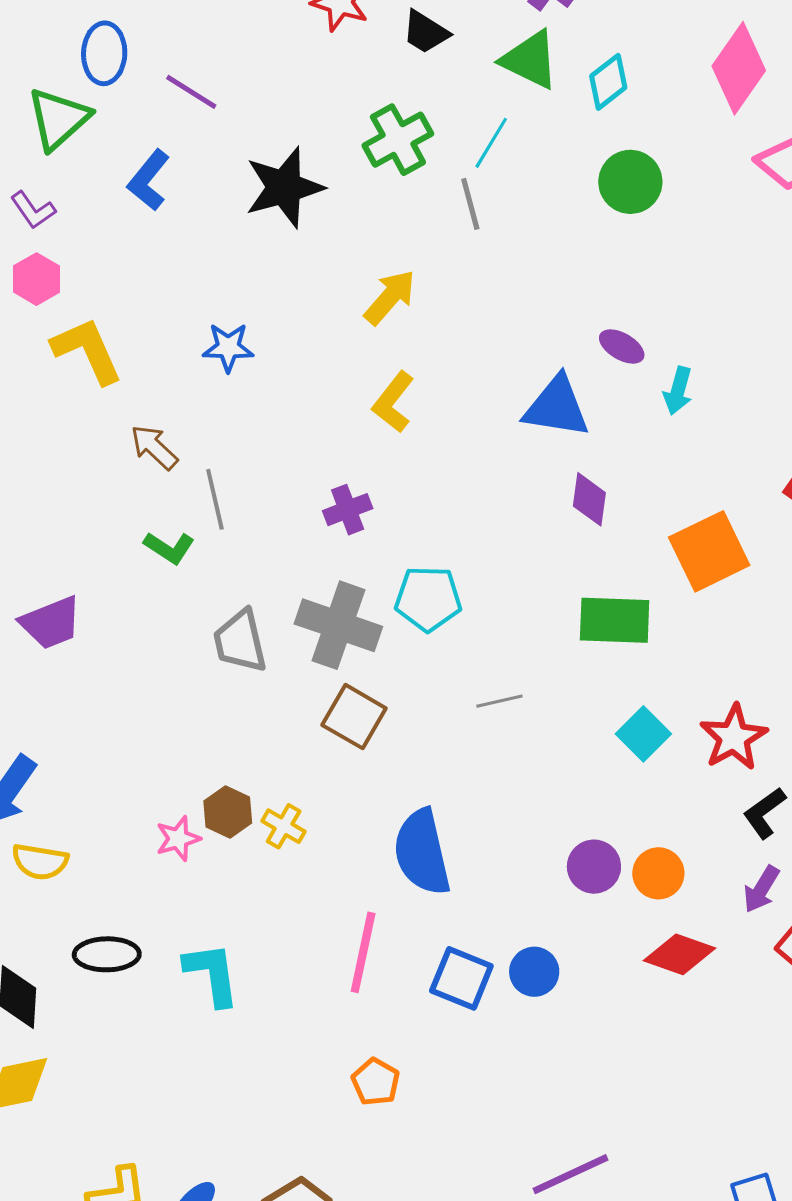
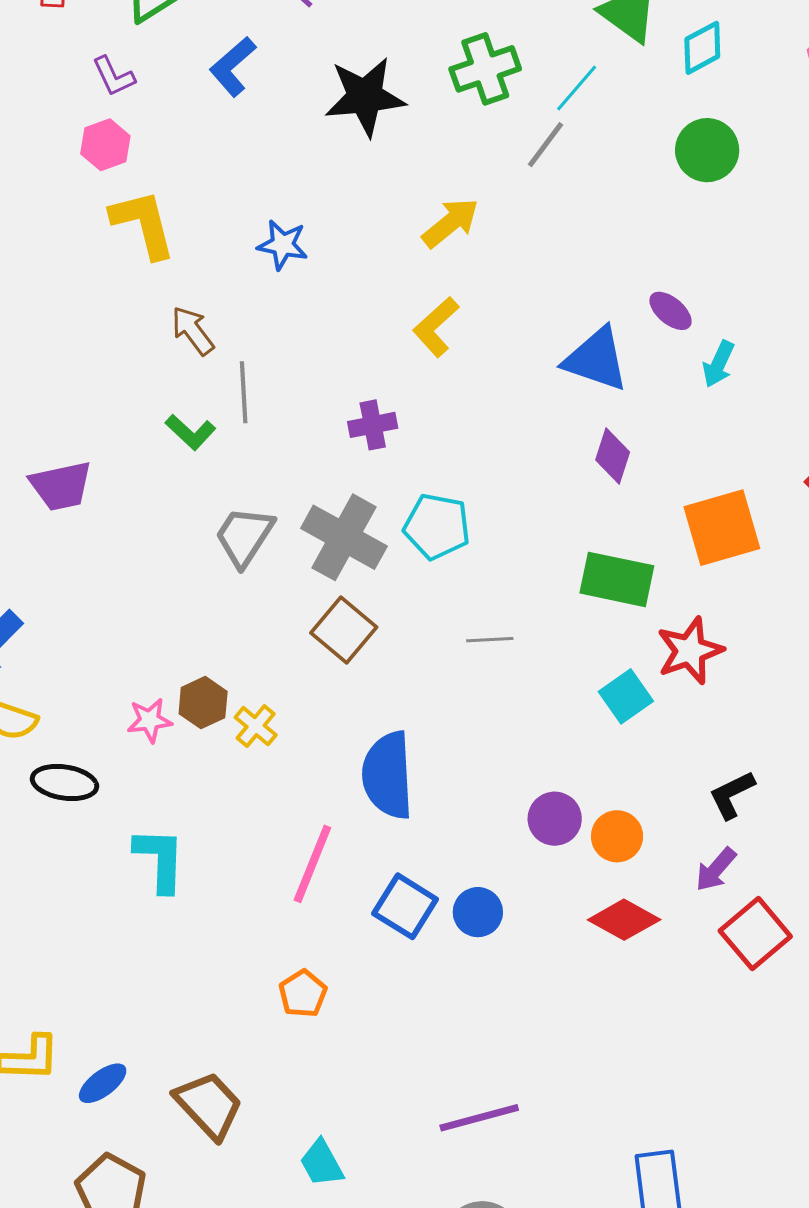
gray line: (470, 204) -> (546, 145), turned 42
gray trapezoid: (240, 641) -> (244, 536), turned 36
red star: (734, 737) -> (690, 651), moved
black ellipse: (107, 954) -> (64, 783), moved

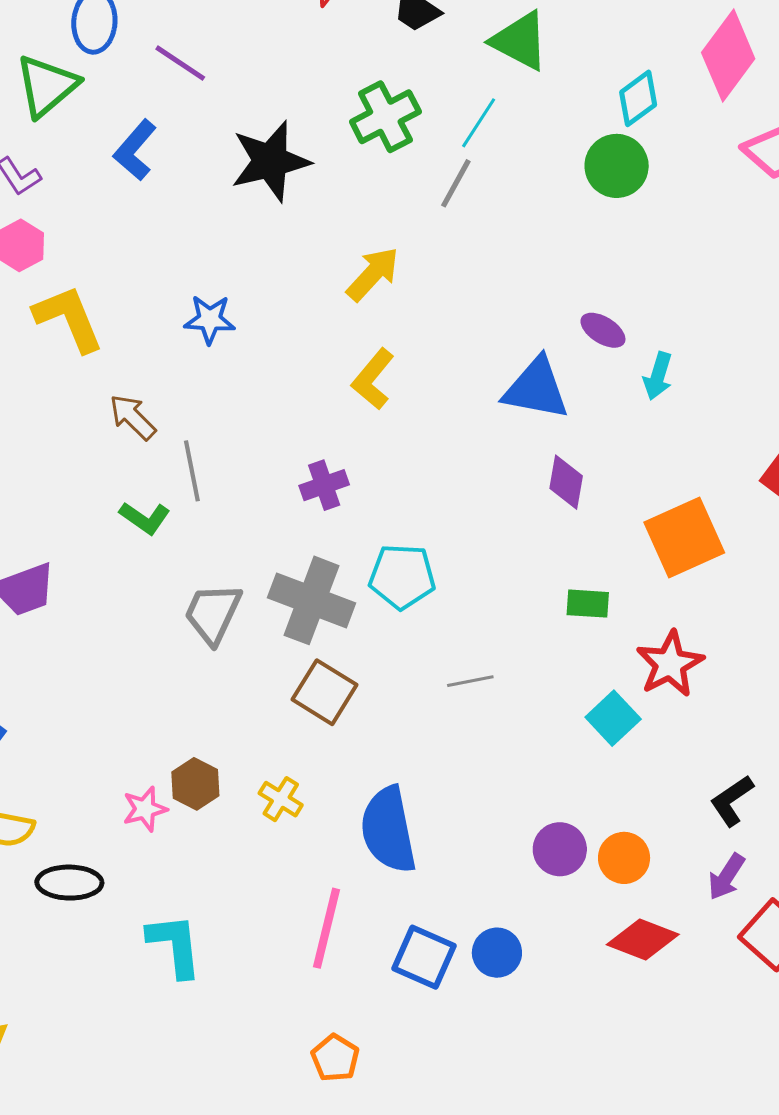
cyan diamond: (702, 48) -> (638, 98), moved
green rectangle: (617, 579) -> (588, 604), size x0.6
yellow cross: (256, 726) -> (281, 799), moved

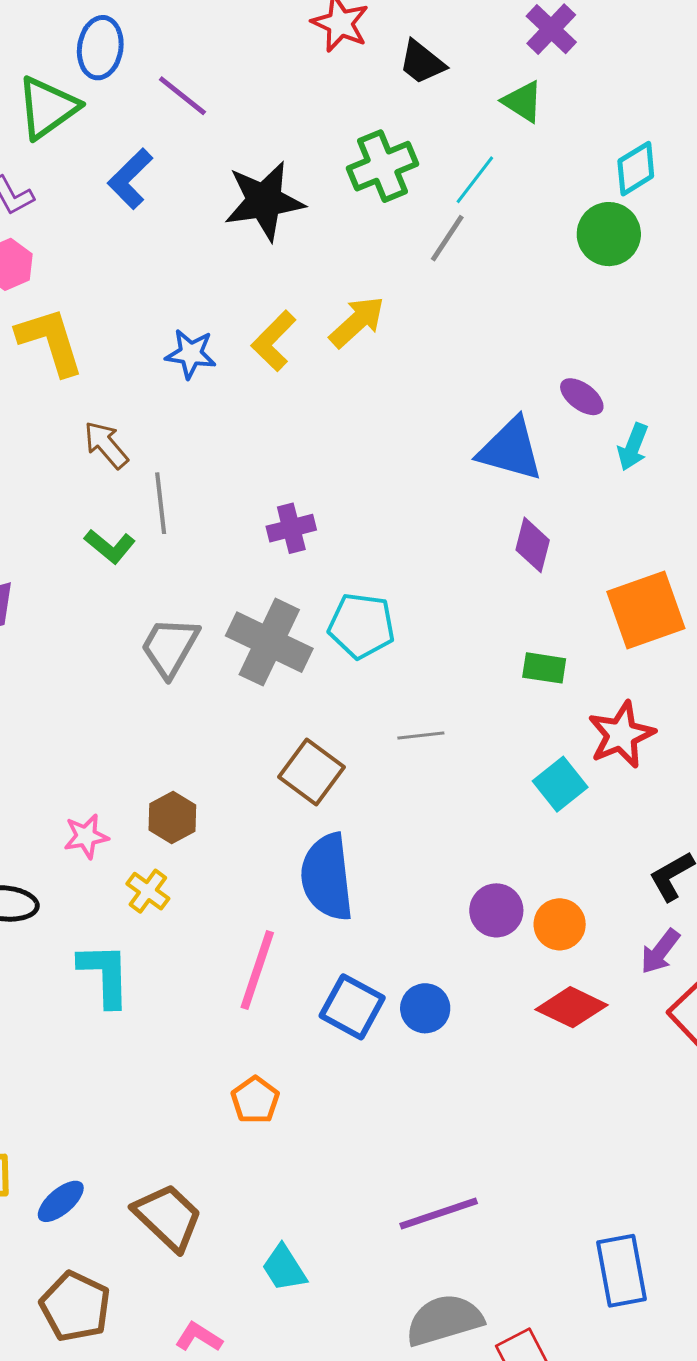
green triangle: (520, 41) -> (523, 102), size x0.7
yellow L-shape: (373, 379) -> (274, 341), moved
brown square: (324, 692) -> (311, 772), moved
brown hexagon: (195, 784) -> (172, 817), moved
yellow cross: (281, 799) -> (148, 891), moved

